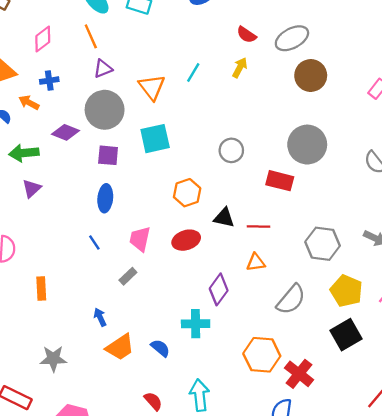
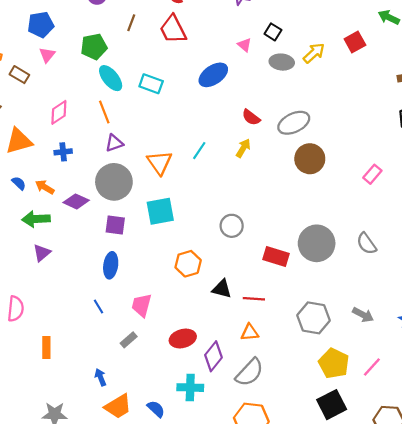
orange arrow: (29, 103) -> (45, 187), moved
gray circle: (307, 145) -> (317, 243), moved
red ellipse: (186, 240) -> (183, 338), moved
gray semicircle: (291, 299) -> (250, 372), moved

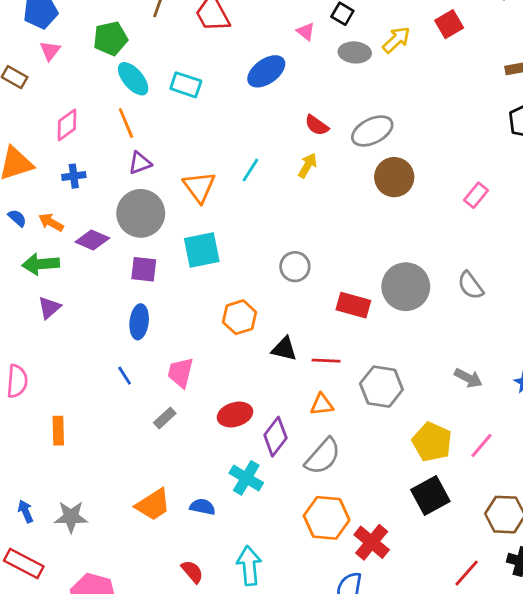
gray hexagon: (313, 318) -> (381, 387), moved
blue arrow: (100, 377) -> (26, 511), moved
cyan cross: (190, 388) -> (246, 478), turned 30
blue semicircle: (156, 409) -> (202, 507), turned -30

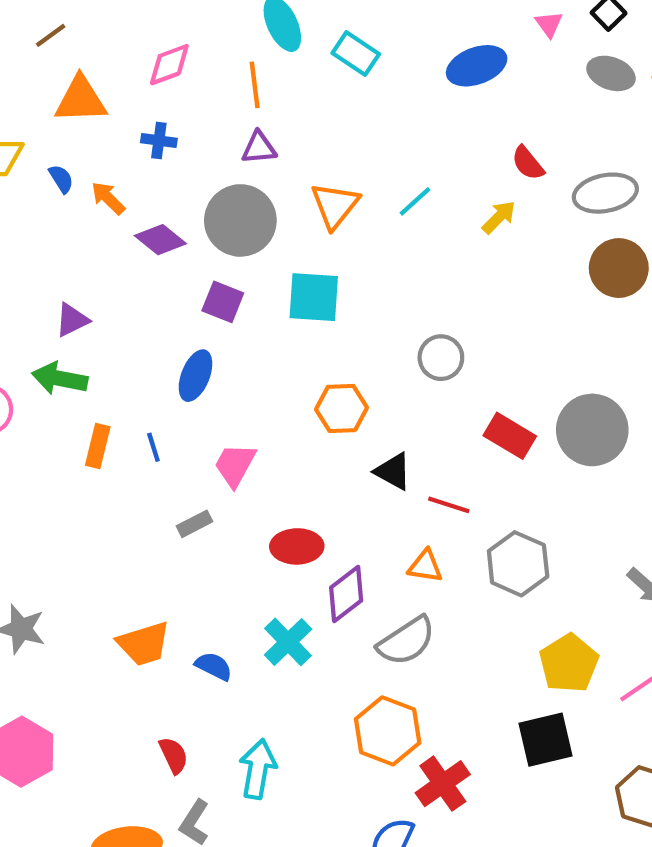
green arrow: (41, 264) -> (60, 378), moved
orange rectangle: (58, 431) -> (98, 446), moved

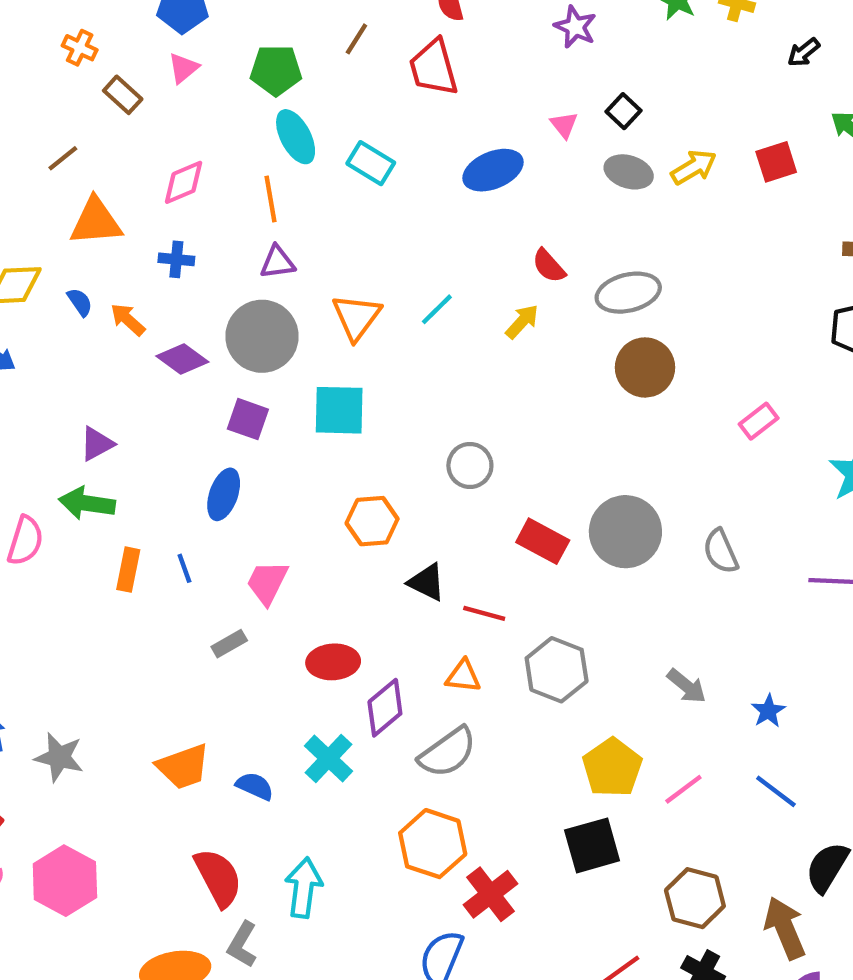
red semicircle: (174, 755) -> (218, 878), size x1.6

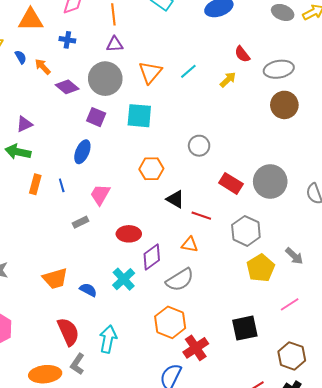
gray hexagon: (557, 670) -> (246, 231), moved
yellow pentagon: (612, 768) -> (261, 268), moved

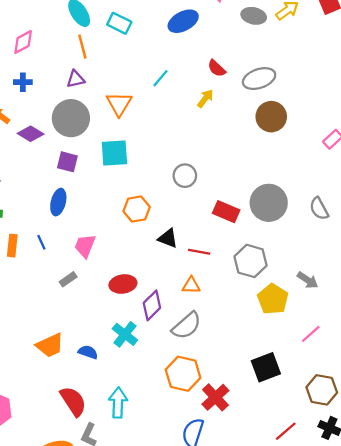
orange line: (113, 14) -> (82, 47), moved
cyan line: (188, 71) -> (161, 78), moved

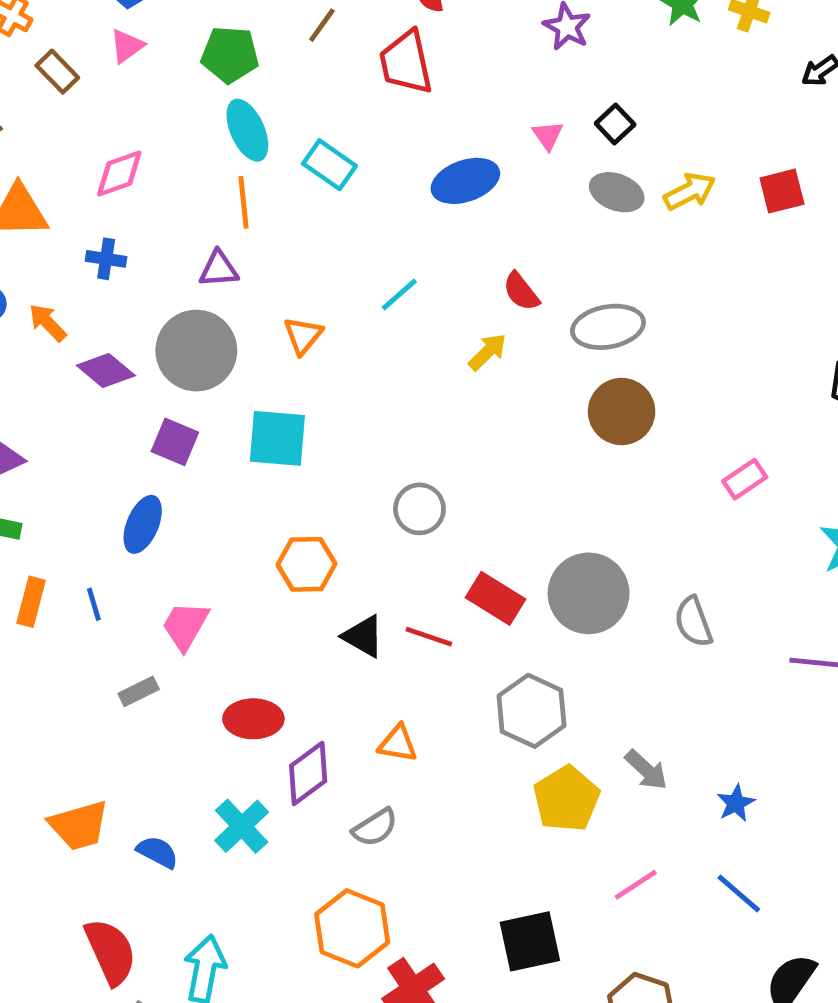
orange triangle: (119, 104) -> (303, 335), size x0.7
red line: (199, 252) -> (429, 637), moved
gray semicircle: (187, 326) -> (375, 827), size x0.7

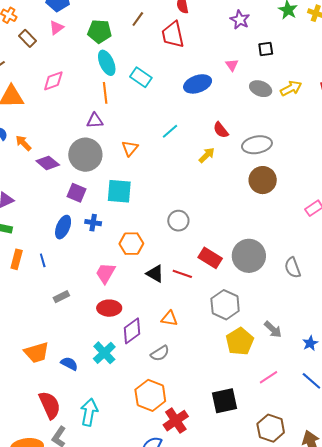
black square: (615, 124) -> (266, 49), moved, turned 35
blue cross: (106, 259) -> (93, 223), moved
pink trapezoid: (185, 626) -> (106, 273), moved

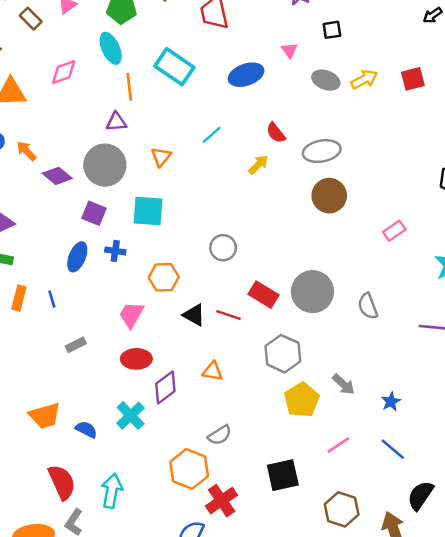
cyan ellipse: (107, 63) -> (111, 48), moved
cyan rectangle: (141, 77) -> (174, 67), size x1.4
gray semicircle: (160, 353) -> (220, 435), moved

